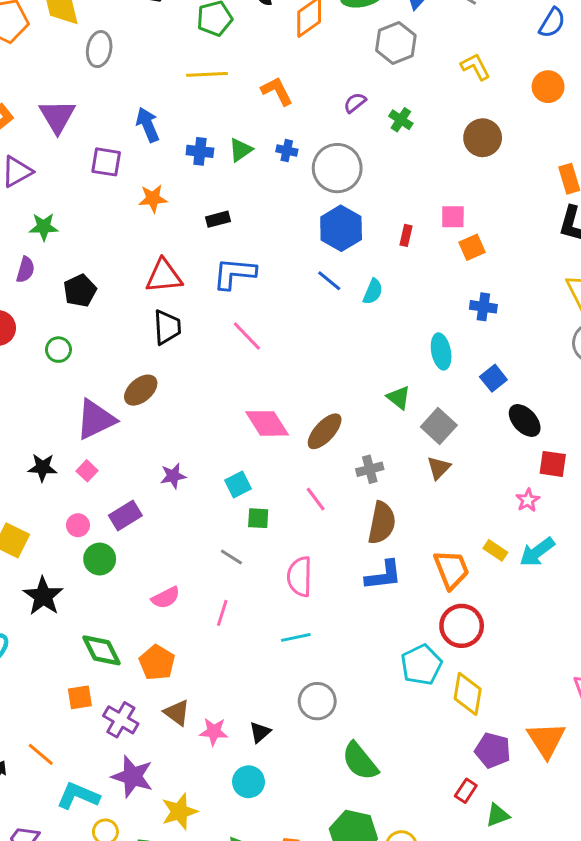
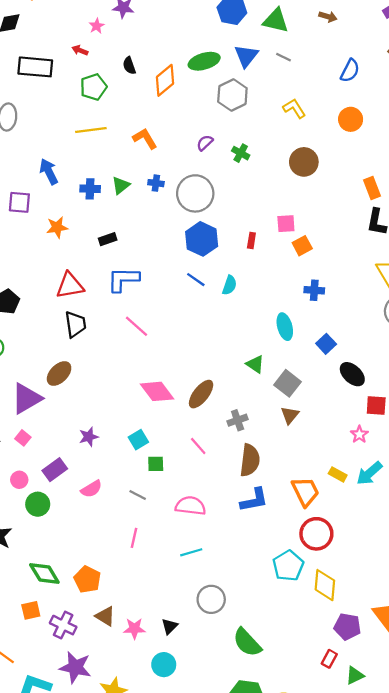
pink semicircle: (300, 577) -> (191, 506), turned 100
pink semicircle: (166, 598) -> (91, 489), moved

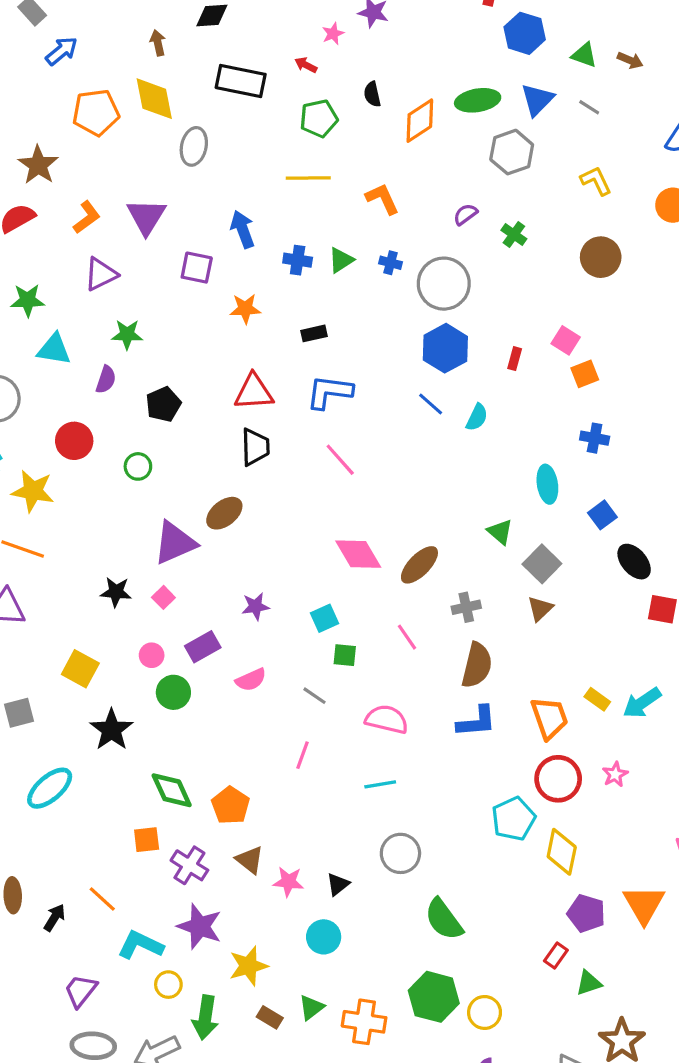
brown arrow: (328, 17) -> (630, 60), moved
green triangle: (276, 21) -> (584, 55), size x0.7
pink square: (286, 224) -> (566, 340), turned 30
pink star: (359, 434) -> (615, 774), moved

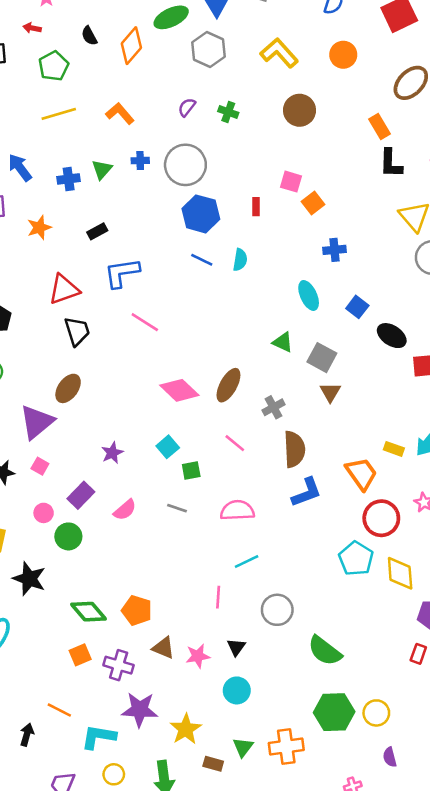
yellow L-shape: (596, 181) -> (279, 53), size x1.4
pink line: (302, 755) -> (218, 597), moved
yellow circle: (168, 985) -> (114, 774), moved

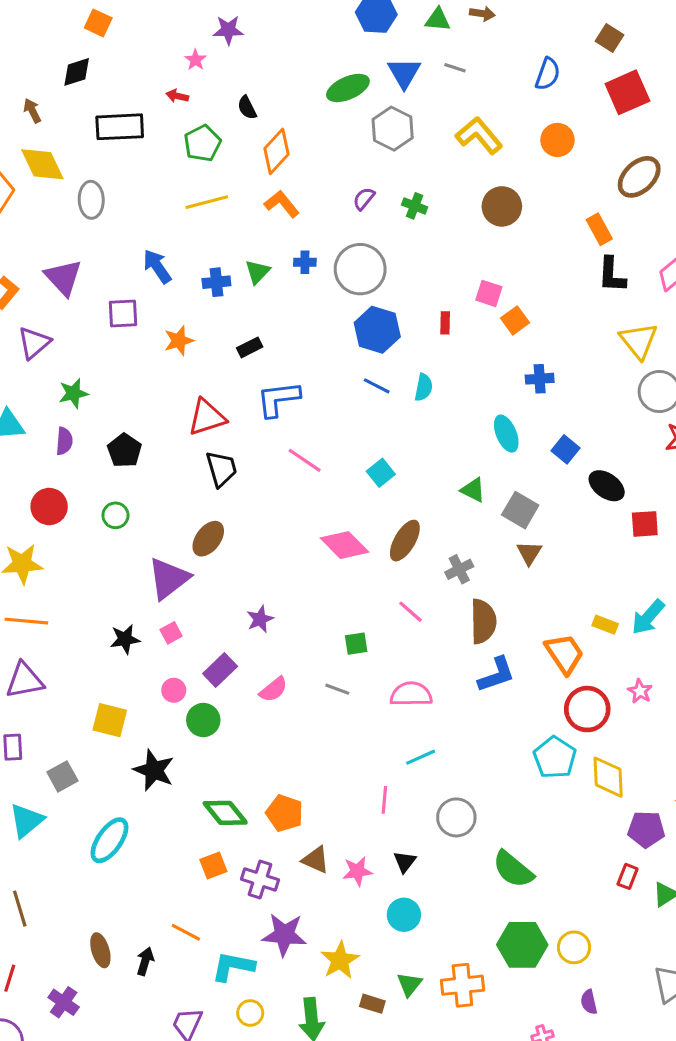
orange diamond: (131, 46) -> (276, 151), moved
cyan square: (168, 447) -> (381, 473), moved
pink square: (40, 466) -> (171, 633), turned 30

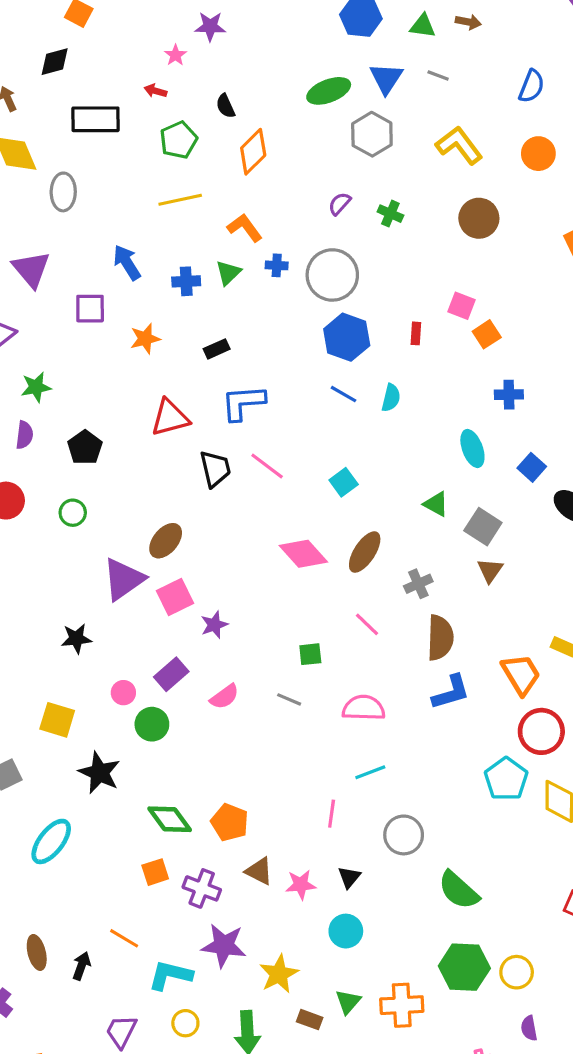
orange L-shape: (282, 204) -> (245, 228), moved
black trapezoid: (221, 469) -> (215, 469), moved
pink square: (171, 633) -> (175, 597), moved, size x1.6

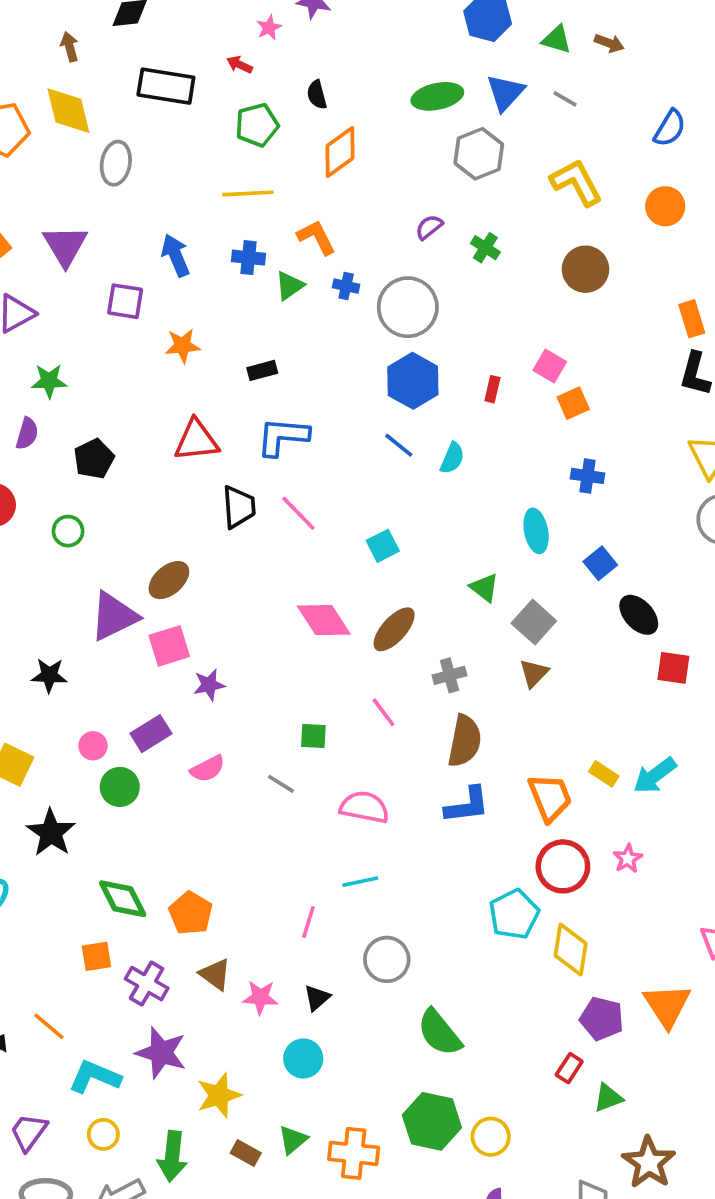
blue cross: (186, 281) -> (249, 258), moved

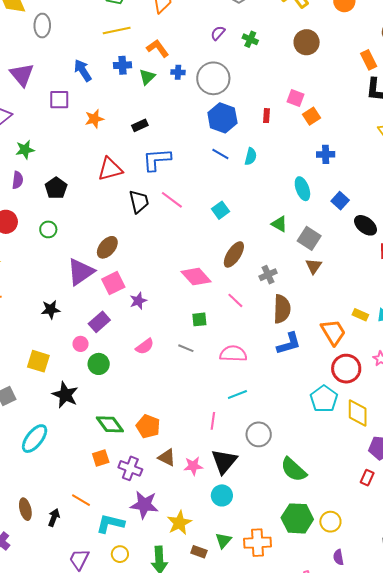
pink diamond: (324, 620) -> (196, 277), moved
purple rectangle: (151, 734) -> (99, 322), moved
black triangle: (317, 998) -> (224, 461), size x1.8

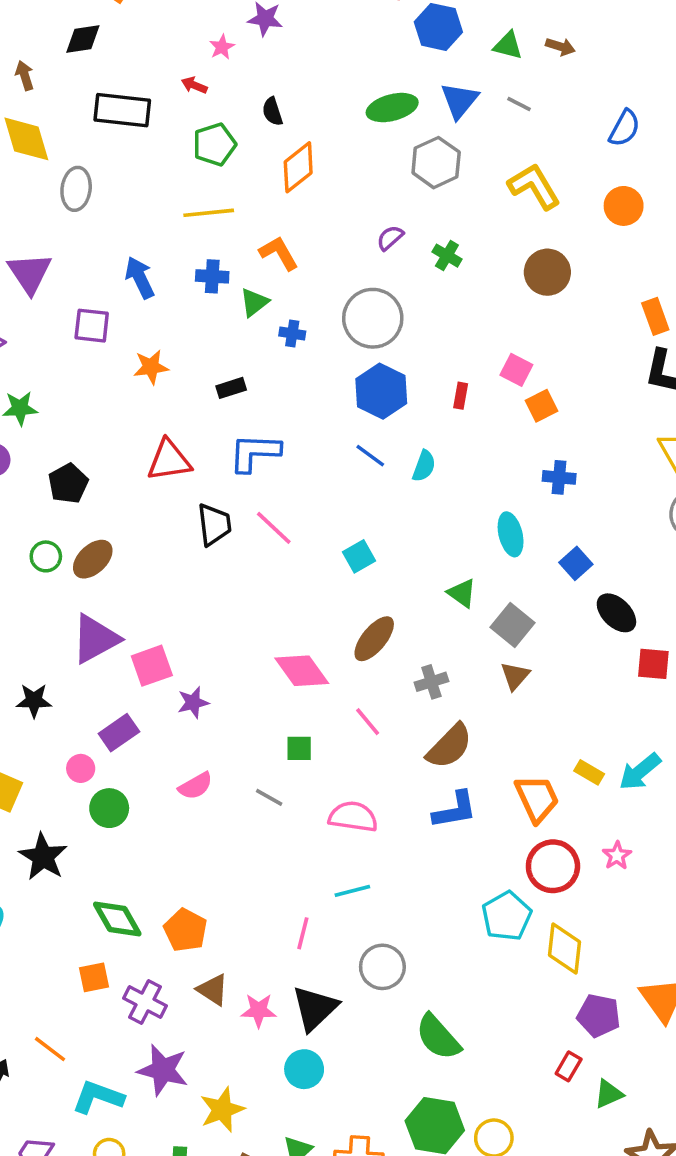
blue cross: (178, 72) -> (292, 333), moved
brown ellipse: (107, 247) -> (93, 559), moved
brown semicircle: (282, 309) -> (449, 746), turned 36

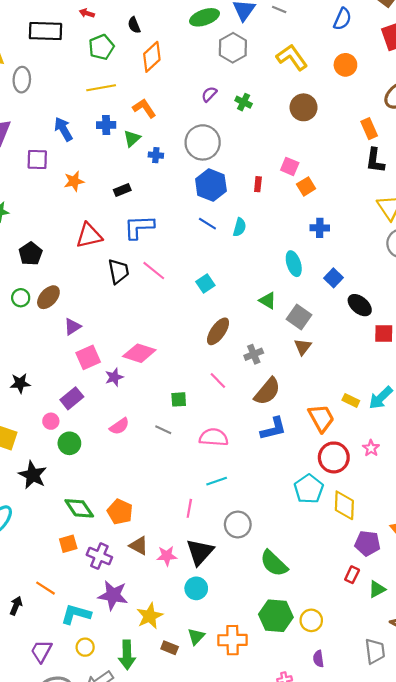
purple triangle: (95, 639) -> (73, 327), moved, size x0.6
pink diamond: (302, 671) -> (139, 353), moved, turned -32

